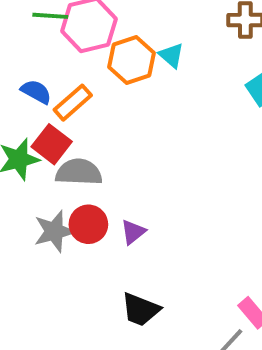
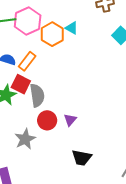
gray semicircle: (79, 172) -> (37, 95), turned 90
gray star: (54, 231) -> (25, 139), moved

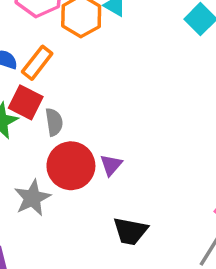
gray semicircle: (37, 95) -> (54, 122), size x0.7
red circle: (47, 120) -> (71, 166), size x1.4

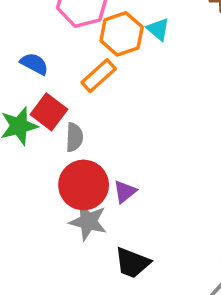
orange rectangle: (37, 63) -> (99, 76), moved
gray star: (32, 198) -> (88, 222), moved, turned 30

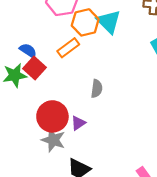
cyan triangle: (158, 29) -> (109, 22), size x1.6
blue semicircle: (34, 64) -> (28, 51), moved
gray semicircle: (74, 137) -> (97, 89), moved

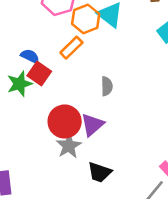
purple triangle: (78, 123) -> (92, 125), size x1.5
gray star: (53, 140) -> (69, 146), turned 30

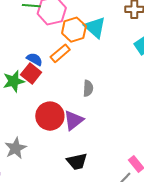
blue semicircle: (30, 56) -> (35, 59), moved
gray star: (69, 146) -> (16, 148), moved
black trapezoid: (100, 172) -> (77, 161), turned -35

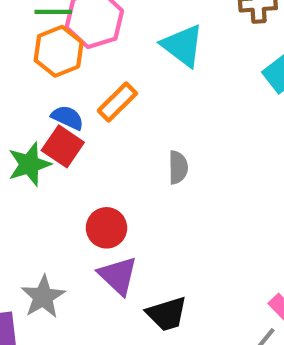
orange hexagon: (74, 30) -> (59, 51), moved
red circle: (50, 116) -> (107, 228), size x0.7
purple triangle: (74, 120) -> (118, 276), moved, turned -35

